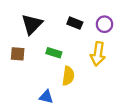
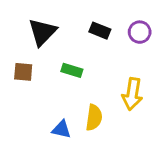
yellow arrow: (98, 54) -> (132, 94), moved
yellow semicircle: (68, 76) -> (94, 118), moved

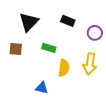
purple circle: (140, 32) -> (95, 33), moved
yellow semicircle: (94, 118) -> (64, 68), moved

